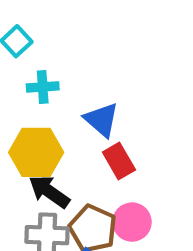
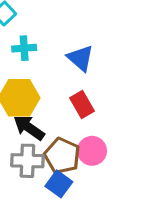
blue triangle: (101, 120) -> (80, 58), moved

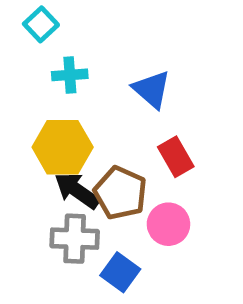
red rectangle: (82, 104) -> (176, 157), moved
brown pentagon: (62, 156) -> (120, 193), moved

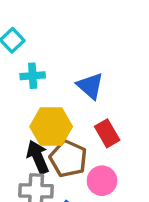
yellow hexagon: (63, 147) -> (51, 127), moved
black arrow: (77, 190) -> (38, 157), turned 32

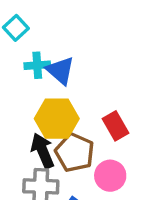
blue triangle: (90, 86) -> (60, 71), moved

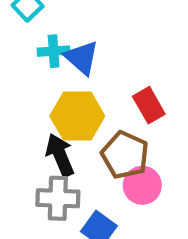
red rectangle: (116, 126) -> (149, 105), moved
brown pentagon: (75, 153) -> (125, 155), moved

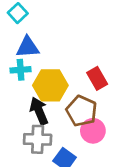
cyan cross: (54, 51) -> (21, 70), moved
blue triangle: (82, 58) -> (28, 47), moved, turned -45

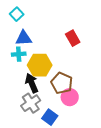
red rectangle: (97, 78) -> (73, 38), moved
gray cross: (38, 139) -> (31, 103), turned -36

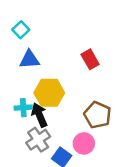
cyan cross: (19, 54) -> (23, 108), moved
brown pentagon: (62, 83) -> (97, 115), moved
pink circle: (70, 97) -> (84, 143), moved

